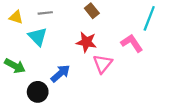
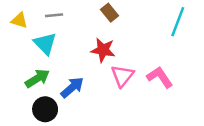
pink L-shape: (132, 43) -> (160, 77), moved
green arrow: (15, 66) -> (37, 78), moved, turned -60

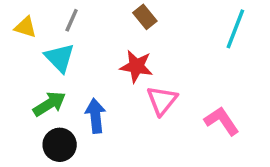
gray line: (54, 15) -> (72, 20), turned -60
pink L-shape: (160, 77) -> (222, 121), moved
blue arrow: (72, 87) -> (95, 116), turned -55

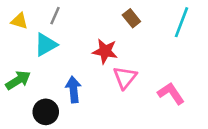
brown rectangle: (145, 17) -> (131, 18), moved
cyan triangle: (60, 58) -> (46, 45), turned 45
green arrow: (49, 104) -> (18, 80), moved

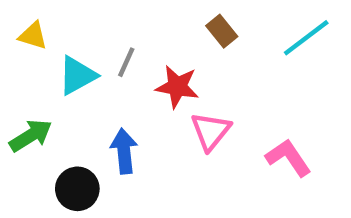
gray line: (55, 16) -> (126, 62), moved
cyan line: (182, 22) -> (306, 38), turned 32

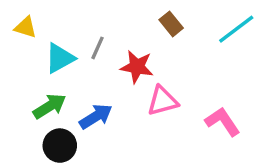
pink triangle: (211, 131) -> (163, 101), turned 36
green arrow: (31, 136) -> (50, 106), moved
blue arrow: (124, 151) -> (96, 116), turned 64

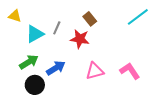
brown rectangle: (171, 24) -> (90, 19), moved
pink triangle: (163, 101) -> (95, 71), moved

